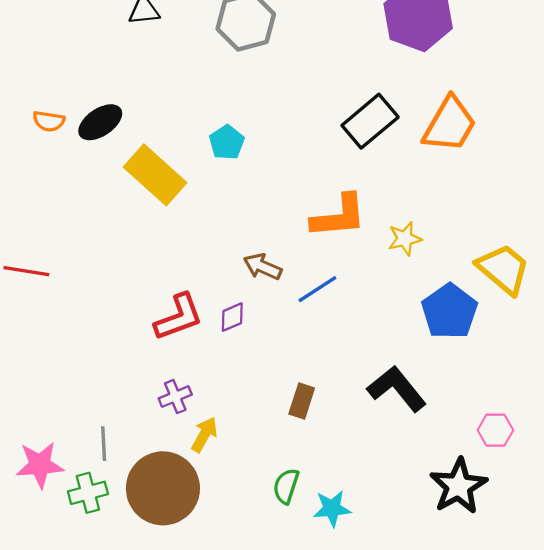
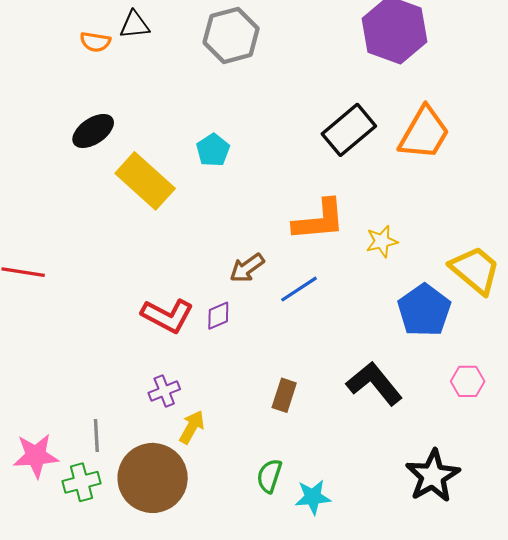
orange semicircle: (49, 121) -> (95, 42), moved
brown arrow: (263, 267) -> (247, 268), turned -60
red L-shape: (179, 317) -> (167, 316), turned 48
pink hexagon: (495, 430) -> (468, 381), moved

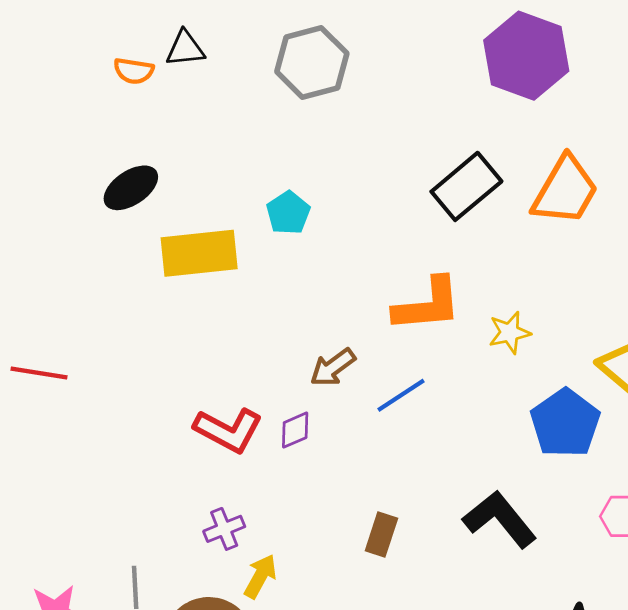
yellow rectangle: (145, 181) -> (199, 253), turned -48

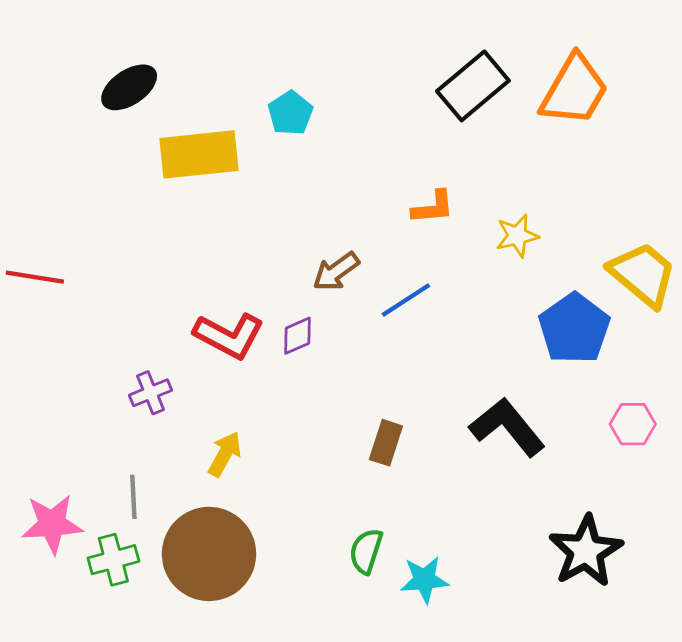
orange L-shape: (427, 305) -> (433, 207), size x0.6
purple cross: (224, 529) -> (151, 393), moved
yellow arrow: (260, 576) -> (225, 454), moved

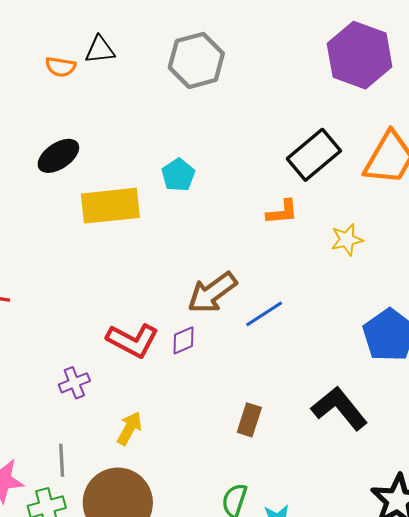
orange L-shape: (433, 207) -> (282, 212), moved
yellow star: (517, 236) -> (347, 240), moved
brown arrow: (336, 271) -> (212, 293), size x1.4

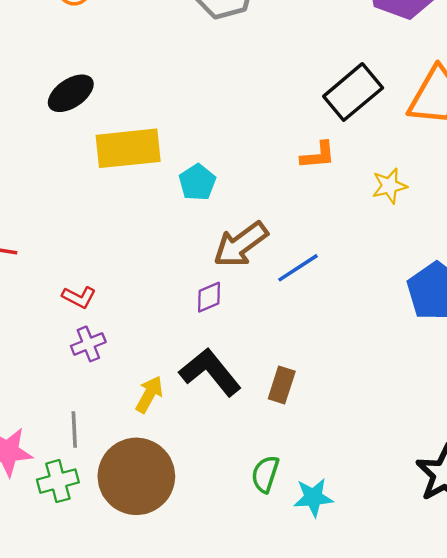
cyan pentagon: (178, 175) -> (197, 182), moved
red L-shape: (133, 340) -> (79, 297), moved, size x0.6
black L-shape: (339, 408) -> (210, 372), moved

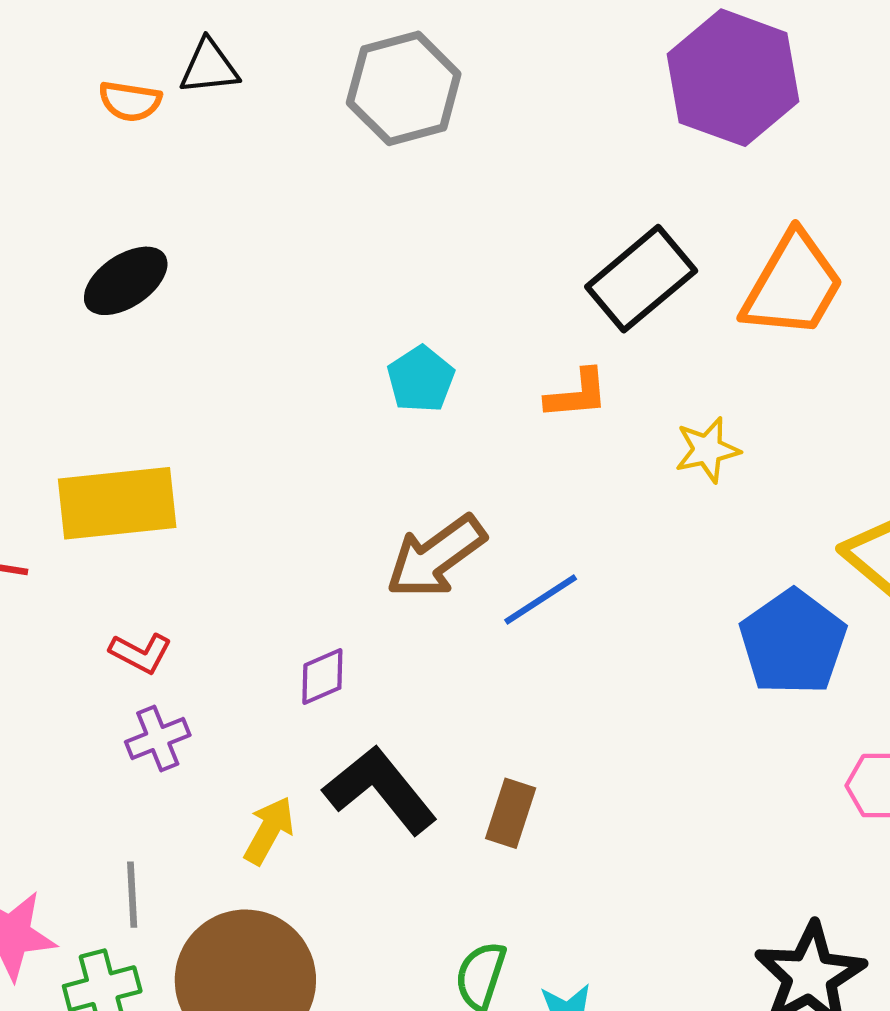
yellow rectangle: (128, 148) -> (117, 503), moved
cyan pentagon: (197, 182) -> (421, 379), moved
purple diamond: (209, 297) -> (322, 676), moved

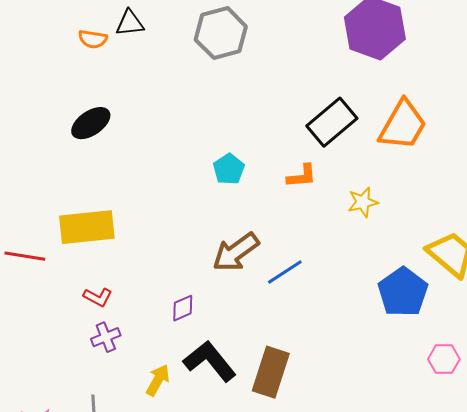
brown rectangle: (511, 813) -> (271, 372), size x1.6

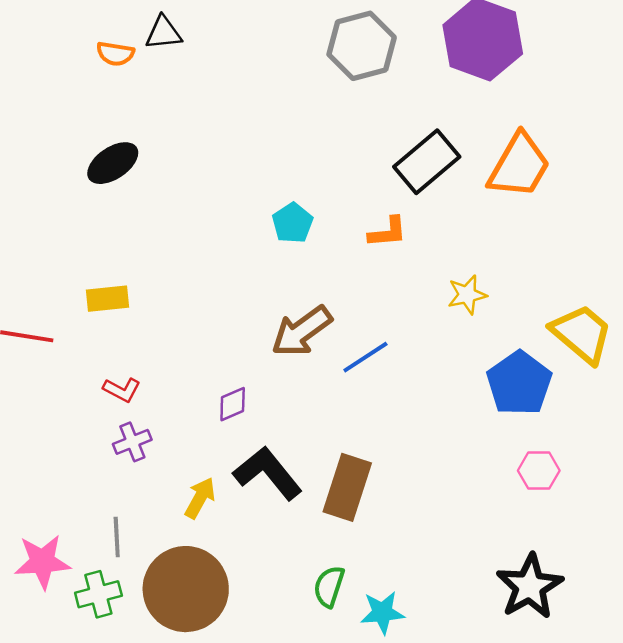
gray hexagon: (221, 33) -> (362, 46), moved
yellow star: (363, 202) -> (467, 295), moved
yellow rectangle: (87, 227) -> (108, 299), size x0.6
pink hexagon: (444, 359) -> (539, 471), moved

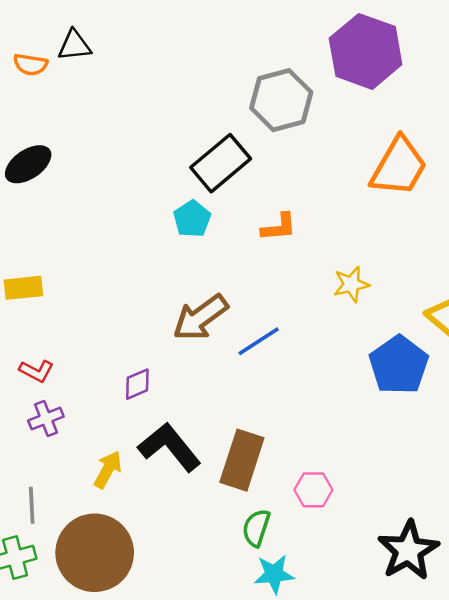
gray hexagon: (362, 46) -> (281, 100), moved
black rectangle: (427, 162) -> (221, 163), moved
pink hexagon: (539, 471) -> (313, 490), moved
green semicircle: (329, 586) -> (256, 528), moved

